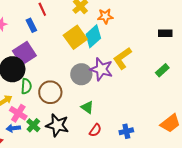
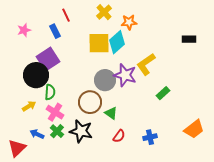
yellow square: (75, 37) -> (99, 43), turned 35
green rectangle: (162, 70) -> (163, 93), moved
brown circle: (50, 92) -> (90, 102), moved
pink cross: (18, 113) -> (55, 112), moved
blue arrow: (13, 128) -> (37, 134), turned 32

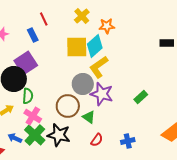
yellow L-shape: (146, 64) -> (99, 67), moved
purple star: (125, 75) -> (102, 94), moved
green cross: (57, 131) -> (35, 135), size x1.5

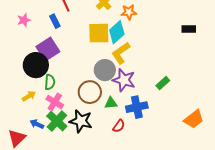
green triangle: (89, 117) -> (111, 103), turned -40
blue cross: (128, 141) -> (137, 107), moved, size x1.5

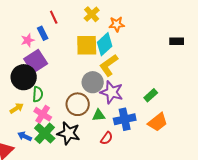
pink star: (24, 20) -> (28, 40), moved
orange trapezoid: (194, 119) -> (158, 122), moved

